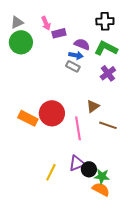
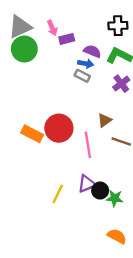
gray triangle: (17, 22) -> (20, 27), size x1.6
orange semicircle: (101, 189) -> (117, 236), moved

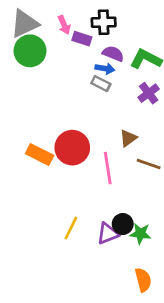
black cross: (118, 26) -> (104, 22), moved
purple rectangle: (67, 39) -> (82, 39), turned 32
purple triangle: (87, 184) -> (108, 234), moved
orange semicircle: (117, 236) -> (143, 280), turned 48

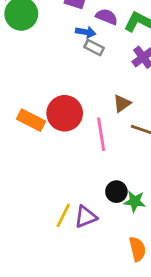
blue arrow: (105, 69) -> (86, 32), moved
yellow line: (71, 228) -> (63, 215), moved
purple triangle: (108, 234) -> (86, 217), moved

